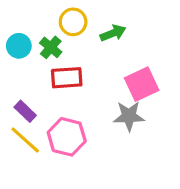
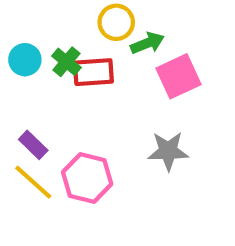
yellow circle: (73, 22) -> (116, 22), moved
red rectangle: (67, 78) -> (93, 72), moved
pink square: (142, 84) -> (179, 76), moved

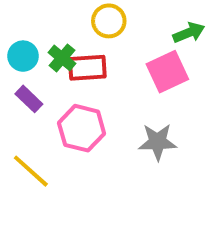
green arrow: (147, 43) -> (189, 33), moved
purple rectangle: (33, 145) -> (29, 99), moved
pink hexagon: (87, 178) -> (82, 128), moved

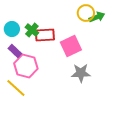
yellow circle: (109, 21) -> (86, 13), moved
pink square: (167, 72) -> (71, 46), moved
pink hexagon: (82, 128) -> (26, 66), moved

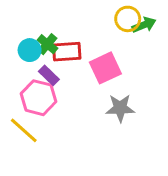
cyan circle: (12, 29) -> (30, 50), moved
purple rectangle: (15, 51) -> (49, 75), moved

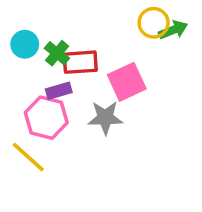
cyan circle: (30, 50) -> (25, 44), moved
purple rectangle: (49, 75) -> (59, 91), turned -60
gray star: (120, 108) -> (105, 118), moved

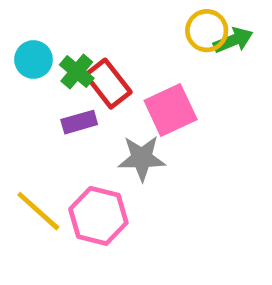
red rectangle: (80, 62) -> (108, 84), turned 56
pink hexagon: (46, 118) -> (98, 216), moved

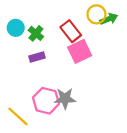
red rectangle: (108, 84) -> (71, 31), moved
gray star: (142, 158) -> (65, 98), moved
yellow line: (38, 211) -> (18, 116), moved

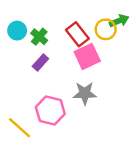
yellow circle: (96, 14) -> (106, 29), moved
purple rectangle: (37, 57) -> (40, 63), turned -32
gray star: (65, 98) -> (85, 93), moved

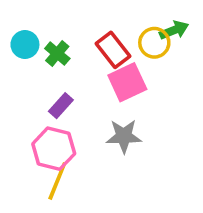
purple rectangle: (40, 63) -> (61, 106), moved
pink hexagon: (50, 111) -> (54, 149), moved
yellow line: (20, 128) -> (57, 181), moved, turned 70

